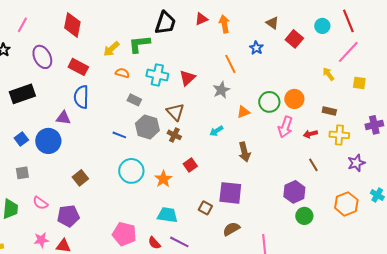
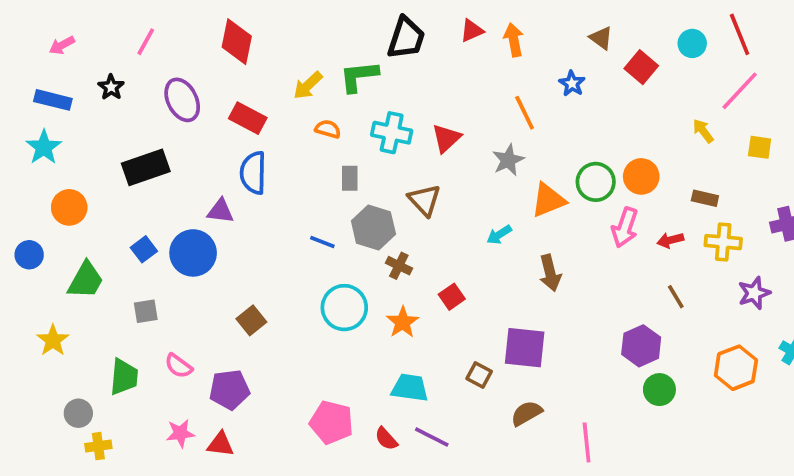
gray rectangle: (134, 100) -> (350, 178), turned 64
orange triangle: (243, 112) -> (548, 200), size x1.5
brown cross: (174, 135) -> (399, 266), moved

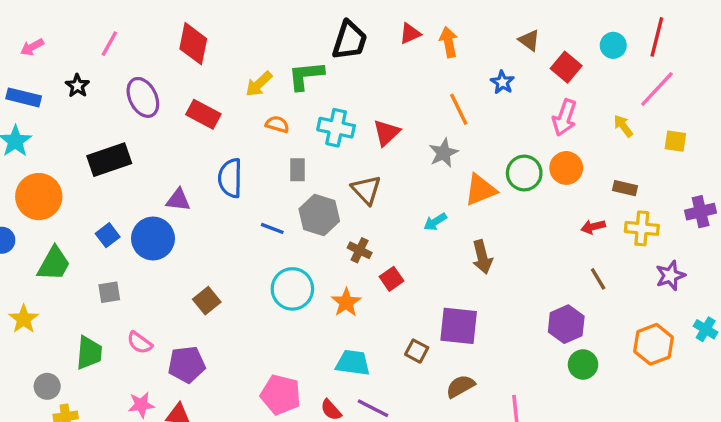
red line: (740, 34) -> (657, 37), turned 36
blue semicircle: (253, 173) -> (230, 178), moved
orange circle: (69, 207) -> (39, 197), size x1.4
pink arrow: (625, 227) -> (564, 118), moved
brown cross: (399, 266) -> (360, 250), moved

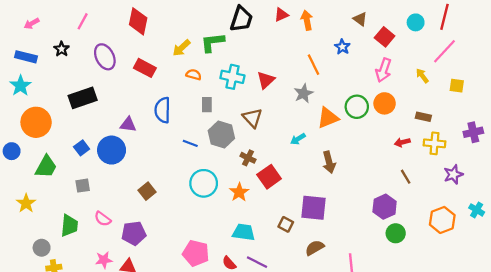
red square: (391, 279) -> (269, 177), size x1.5

